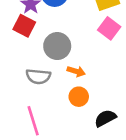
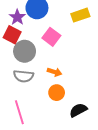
pink square: (109, 28) -> (51, 37), moved
gray circle: (57, 46) -> (25, 51), moved

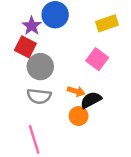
pink square: (51, 37) -> (97, 59), moved
black semicircle: (78, 110) -> (91, 100), moved

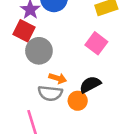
orange arrow: (76, 91) -> (58, 78), moved
gray semicircle: (39, 96) -> (50, 93), moved

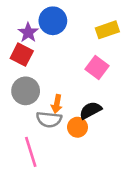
gray circle: (39, 51) -> (26, 91), moved
orange arrow: (58, 78) -> (57, 104), turned 84

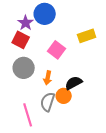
yellow rectangle: (107, 30) -> (87, 36), moved
pink square: (97, 67) -> (57, 50), moved
gray semicircle: (49, 119) -> (48, 102), moved, turned 102

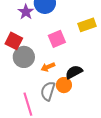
red square: (21, 40) -> (14, 41), moved
pink square: (57, 50) -> (57, 39), turned 30
orange arrow: (48, 78) -> (48, 67), turned 56

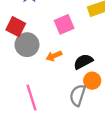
orange circle: (64, 85) -> (92, 81), moved
gray semicircle: (48, 91) -> (78, 95), moved

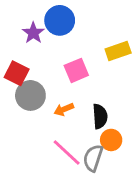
black semicircle: (83, 62) -> (100, 116), turned 114
pink line: (31, 98) -> (67, 152), moved, turned -30

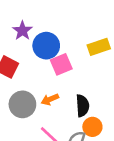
blue circle: (60, 20) -> (46, 46), moved
gray circle: (30, 95) -> (22, 104), moved

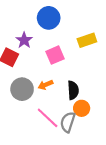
purple star: (22, 31) -> (24, 40), moved
blue circle: (46, 46) -> (49, 18), moved

